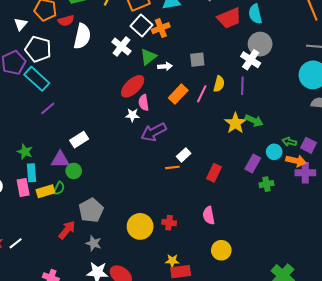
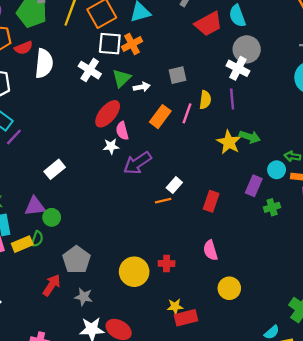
white square: (142, 26) -> (110, 44), turned -30
purple line: (48, 108) -> (14, 137), moved
white rectangle: (79, 140) -> (55, 169), moved

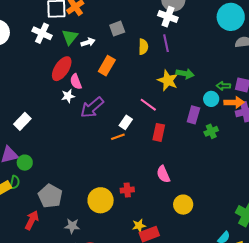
pink line: (187, 113) -> (148, 105), moved, turned -66
gray star: (84, 297) -> (72, 226), moved

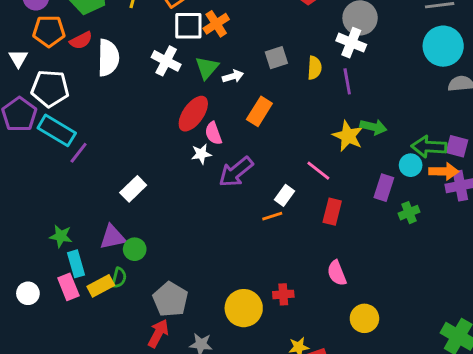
yellow semicircle: (143, 47) -> (315, 68), moved
green arrow: (223, 86) -> (429, 147), size x1.6
red arrow: (32, 220) -> (158, 333), moved

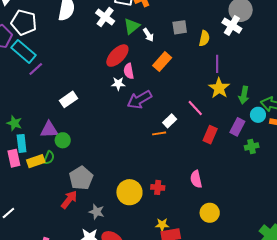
white arrow: (233, 76) -> (148, 35), turned 64
purple line: (347, 81) -> (217, 64), moved
green arrow: (373, 127) -> (244, 95), moved, turned 78
red rectangle: (332, 212) -> (210, 135), moved

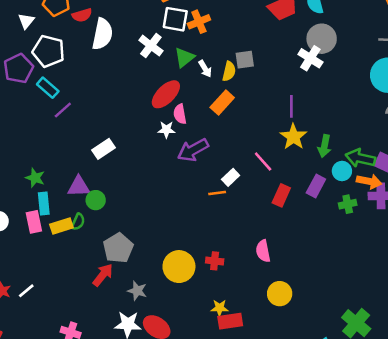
yellow semicircle: (204, 38) -> (229, 71), moved
cyan rectangle: (24, 51) -> (48, 88), size x0.7
green cross: (252, 147) -> (348, 204), moved

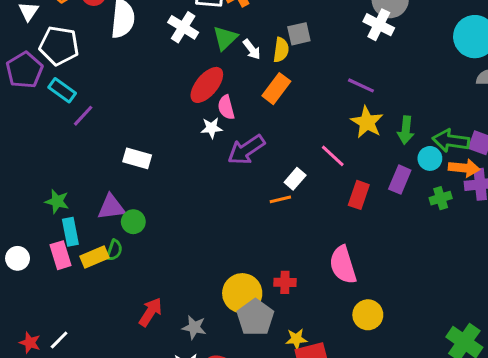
purple line: (291, 106) -> (361, 85), turned -60
white rectangle: (104, 149) -> (137, 158), turned 55
gray pentagon: (118, 248) -> (255, 317), moved
pink semicircle: (263, 251) -> (343, 265), size x1.4

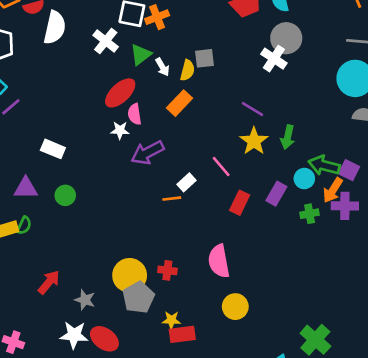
green arrow: (406, 130) -> (288, 137), moved
orange arrow: (464, 168) -> (333, 190), turned 110
green circle: (133, 222) -> (65, 195), moved

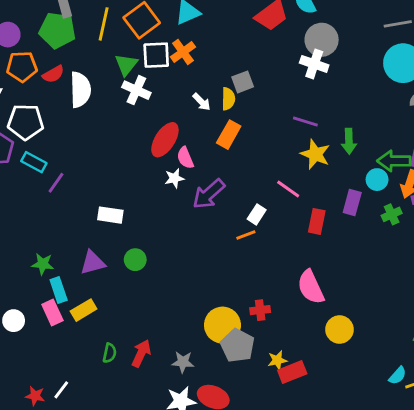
green triangle: (141, 55) -> (126, 65), moved
green semicircle: (24, 225) -> (110, 353), moved

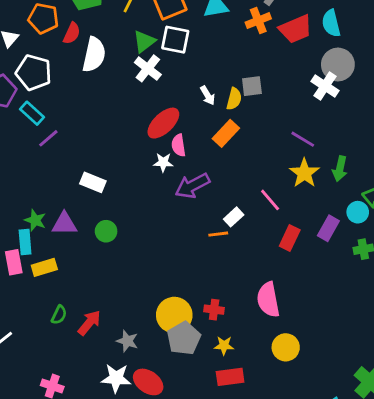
orange cross: (183, 52) -> (258, 21), moved
red semicircle: (53, 74) -> (72, 33), turned -50
green star: (43, 264) -> (35, 220), moved
yellow star: (277, 360) -> (224, 346), moved

